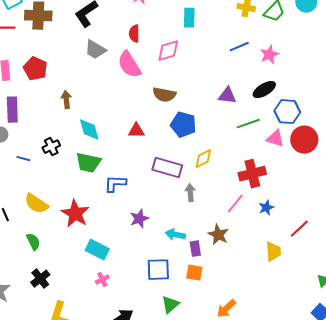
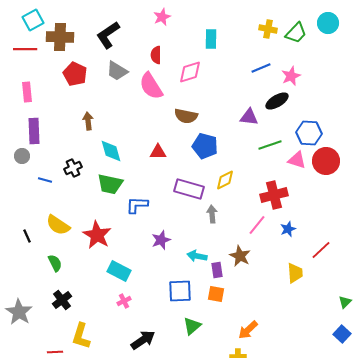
red pentagon: (35, 69) -> (75, 74), moved
black ellipse: (264, 90) -> (277, 101), moved

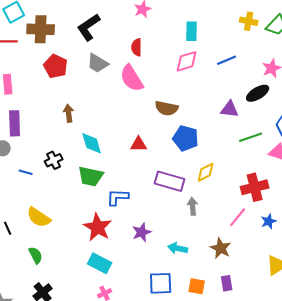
blue line: (261, 68) -> (227, 60), moved
pink diamond: (190, 72) -> (187, 61), moved
red star: (97, 235) -> (98, 227), moved
purple rectangle: (217, 270) -> (227, 283), moved

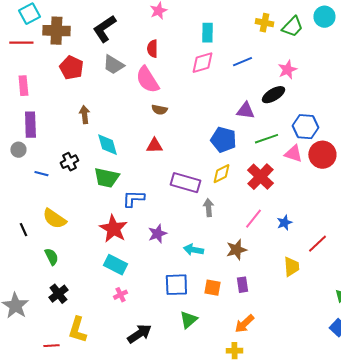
brown semicircle: (167, 108) -> (159, 110), moved, size x0.7
blue pentagon: (186, 138) -> (223, 140), moved
red cross: (255, 187) -> (260, 177), moved, turned -32
brown star: (221, 248) -> (236, 250), turned 30

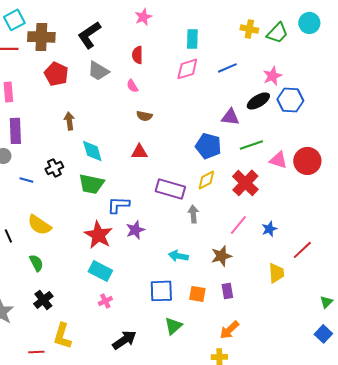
pink semicircle: (147, 80) -> (132, 86), size x0.5
blue hexagon: (305, 127) -> (290, 100), moved
purple star: (157, 234) -> (135, 230), moved

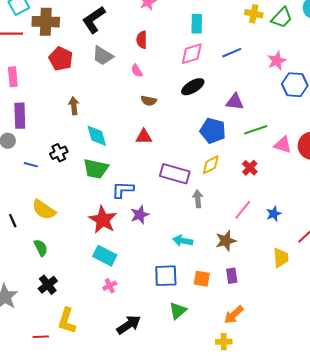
black ellipse: (258, 101) -> (193, 87), moved
red cross: (245, 183) -> (250, 168), size x0.6

